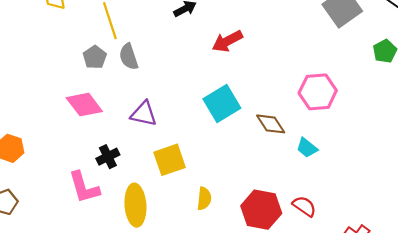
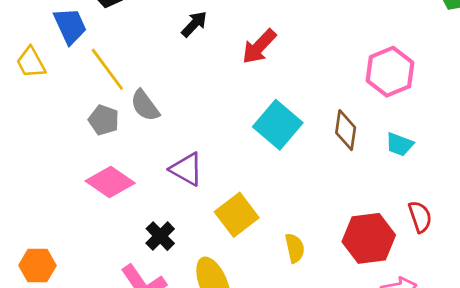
purple triangle: (144, 114) -> (187, 169), turned 36
brown diamond: (271, 124) -> (346, 130), turned 60
red semicircle: (304, 206) -> (420, 217), turned 55

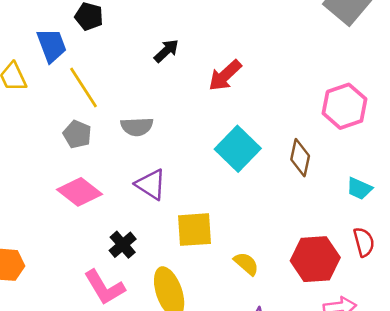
gray semicircle: (145, 106) -> (137, 127), moved, turned -60
cyan trapezoid: (399, 144) -> (359, 188), moved
yellow square: (237, 215) -> (195, 230), turned 30
yellow semicircle: (295, 248) -> (246, 264), turned -40

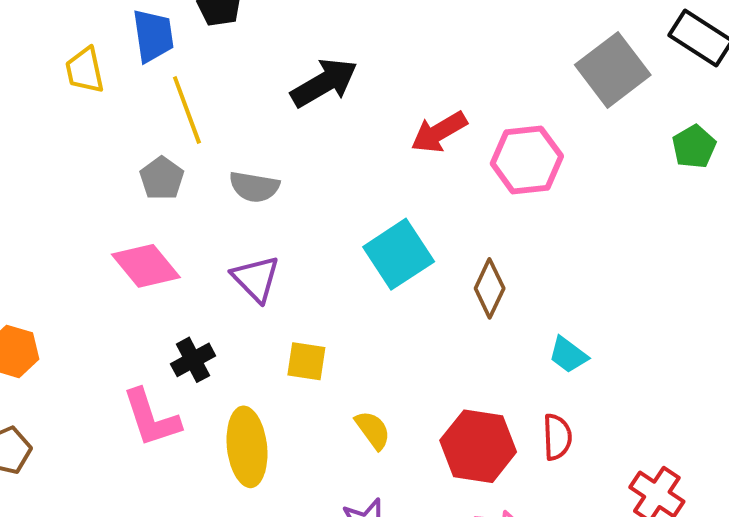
black arrow: (166, 51) -> (324, 83), size x1.6
red arrow: (225, 75) -> (439, 132), moved
pink hexagon: (345, 106) -> (527, 160), moved
yellow square: (195, 230) -> (306, 361), size x0.7

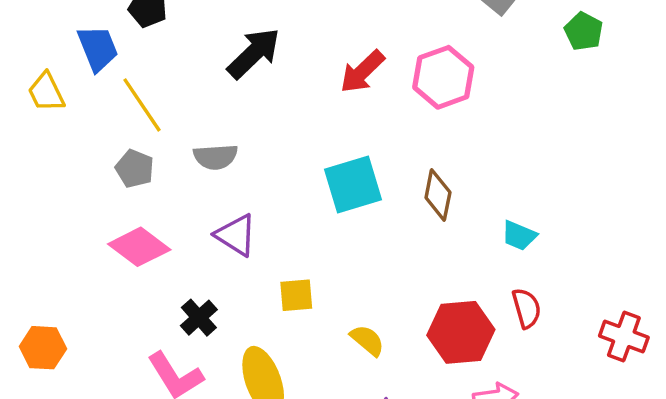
cyan square: (399, 254) -> (353, 185), turned 30

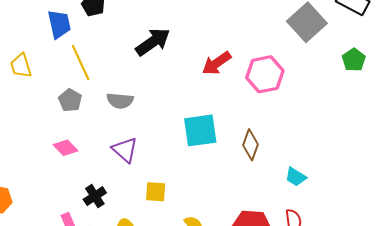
yellow trapezoid: (46, 92) -> (21, 66), moved
pink diamond: (139, 247) -> (66, 148), size x0.7

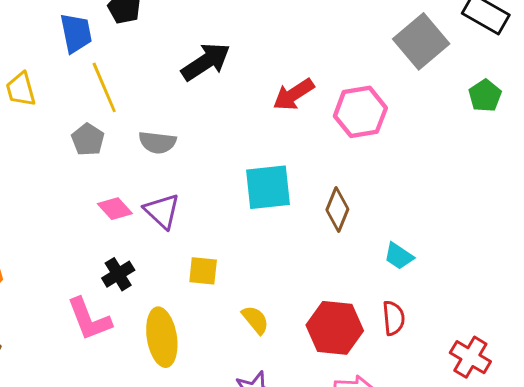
pink diamond: (66, 148) -> (115, 209), moved

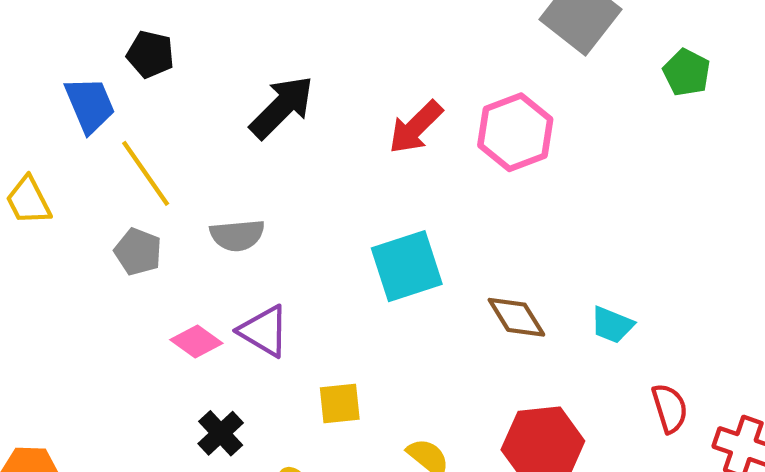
brown diamond: (337, 209) -> (516, 317), moved, turned -42
red semicircle: (394, 318) -> (670, 408), moved

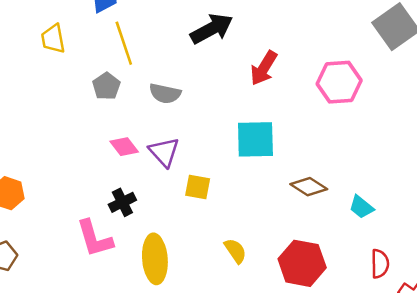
red arrow: (416, 127) -> (264, 68), moved, turned -30
brown diamond: (516, 317) -> (309, 187), turned -42
yellow square: (340, 404) -> (198, 187), moved

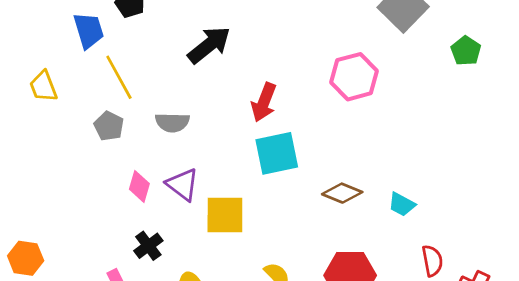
red arrow: (264, 68) -> (264, 102), moved
pink diamond: (124, 147) -> (139, 186), turned 64
yellow square: (198, 187) -> (225, 215), size x1.5

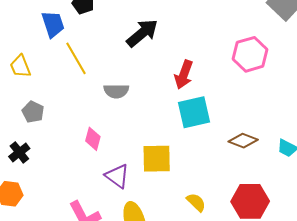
gray pentagon: (109, 126) -> (33, 112), moved
purple triangle: (183, 184) -> (117, 176), moved
black cross: (148, 246) -> (19, 152), moved

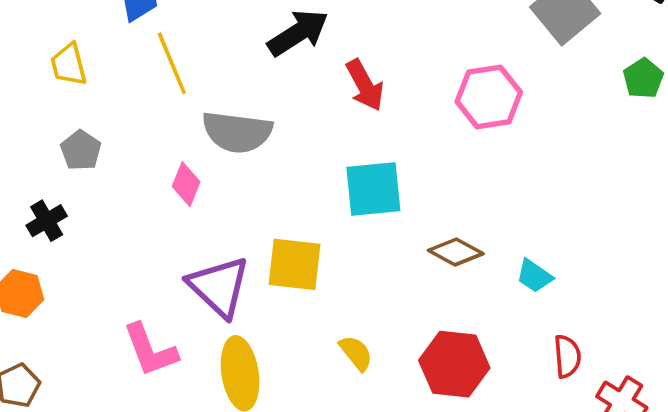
red arrow: (184, 75) -> (365, 85), moved, turned -56
gray semicircle: (116, 91) -> (237, 132), size x1.5
pink diamond: (93, 139) -> (186, 184), moved
purple triangle: (117, 176) -> (219, 287), size x1.4

